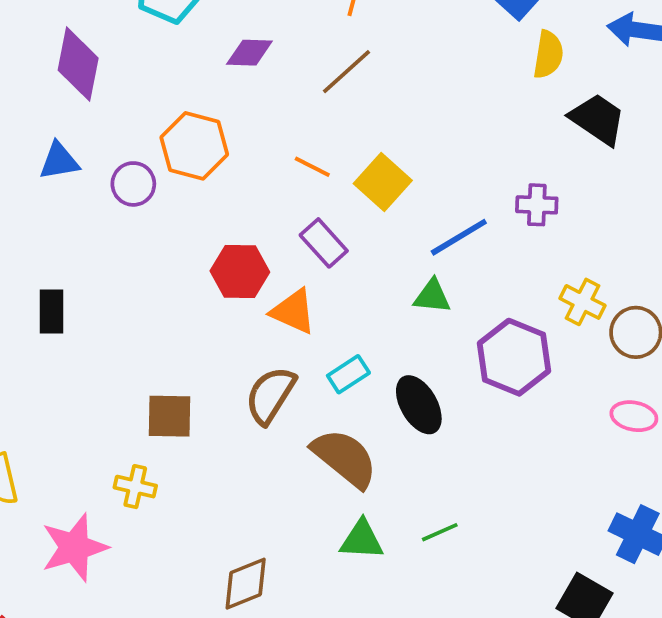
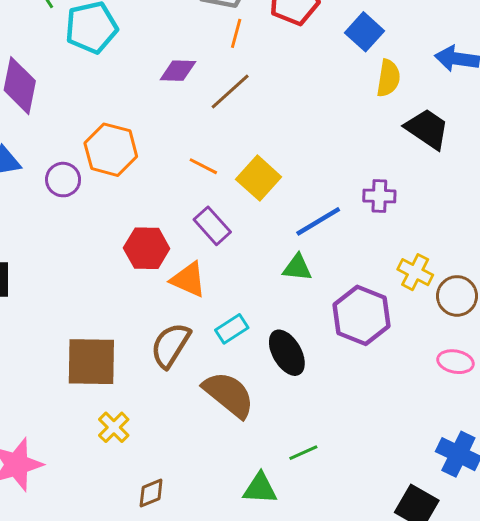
purple diamond: (249, 53) -> (178, 71), moved
brown square: (170, 416) -> (91, 362), size x1.4
yellow cross: (135, 487) -> (114, 427), moved, turned 32
green triangle: (362, 540) -> (260, 488), moved
brown diamond: (246, 584) -> (151, 493), size x0.7

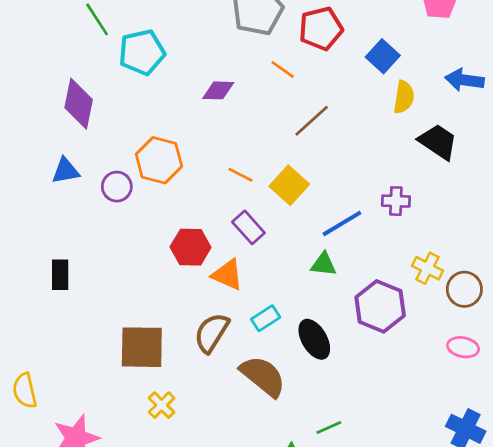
orange line: (236, 33) -> (283, 69), moved, turned -70
brown line: (230, 92) -> (312, 121), moved

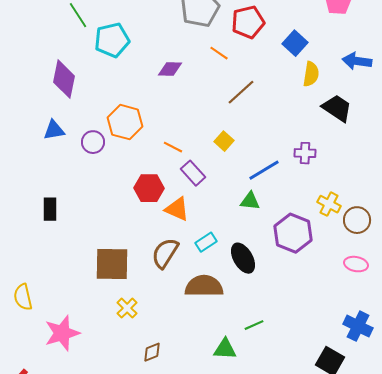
orange line: (241, 175) -> (173, 147), moved
yellow square: (289, 185) -> (224, 141), size x0.7
brown semicircle: (263, 376) -> (204, 286), turned -39

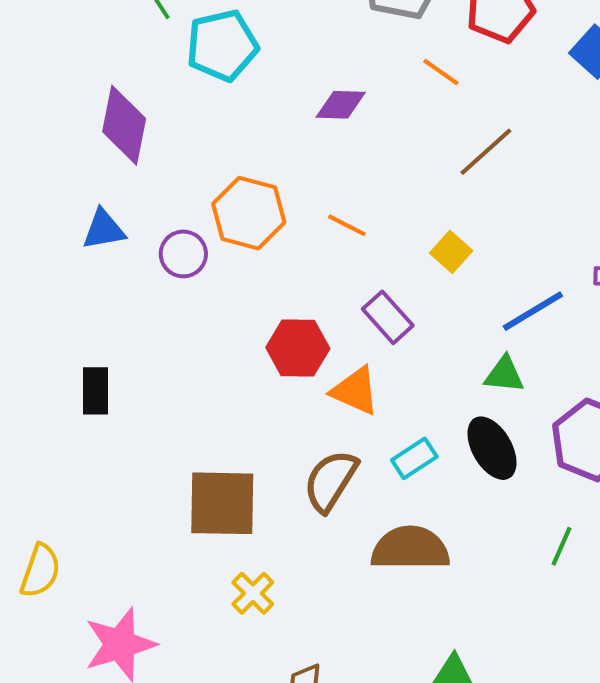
orange line: (173, 147) -> (347, 225), moved
black ellipse: (243, 258) -> (492, 448), moved
yellow semicircle: (23, 297) -> (40, 571), turned -148
green line: (254, 325) -> (561, 546), moved, turned -42

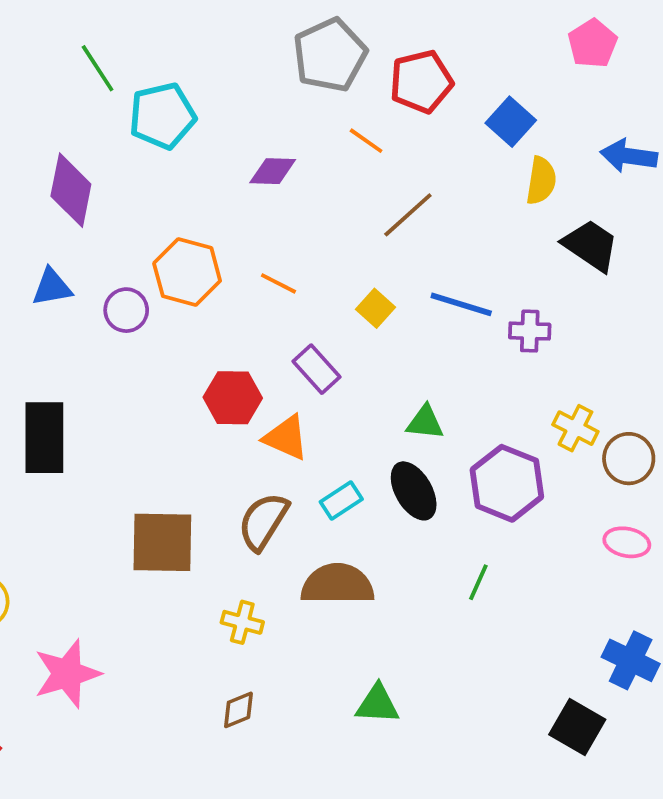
blue line: (533, 311) -> (461, 304), moved, turned 48
black rectangle: (95, 391) -> (44, 438), size x1.6
yellow cross: (253, 593) -> (242, 622), moved, turned -30

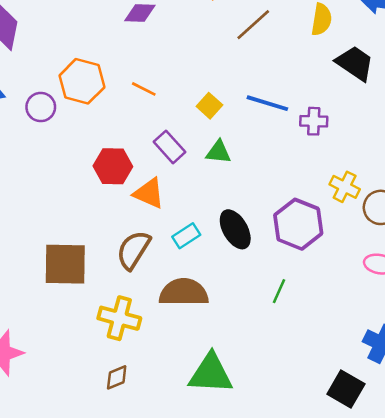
brown line: (408, 215) -> (253, 25), moved
green triangle: (425, 422) -> (218, 152), moved
yellow cross: (242, 622) -> (119, 318), size x1.5
green triangle: (377, 704) -> (211, 374), size x1.5

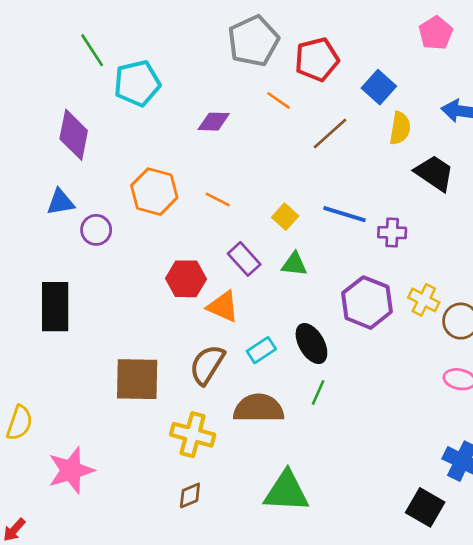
purple circle: (41, 107) -> (96, 230), moved
purple hexagon: (298, 224) -> (367, 303), moved
green line: (279, 291) -> (318, 392), moved

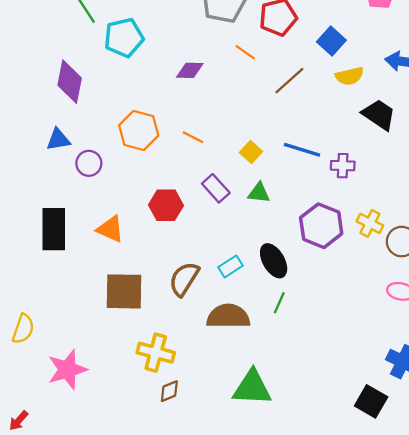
yellow semicircle: (400, 128) -> (350, 76), turned 68
orange triangle: (223, 307) -> (110, 229), moved
yellow cross: (193, 435) -> (156, 353), moved

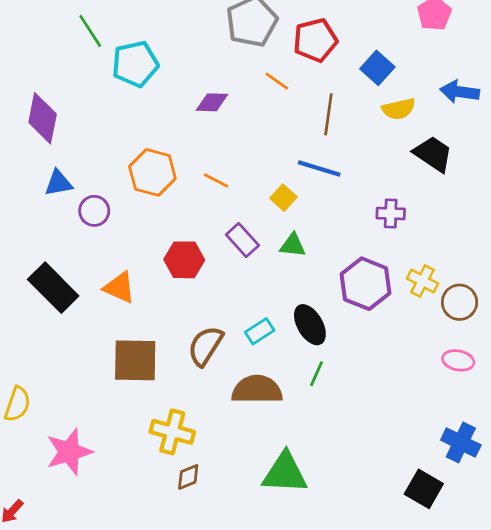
brown line: (289, 81) -> (328, 114), turned -40
purple diamond: (70, 82) -> (43, 118), moved
blue line: (302, 150) -> (319, 169), moved
black rectangle: (54, 229) -> (53, 288), turned -45

